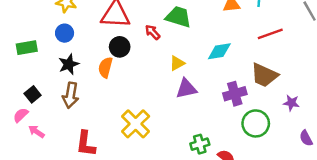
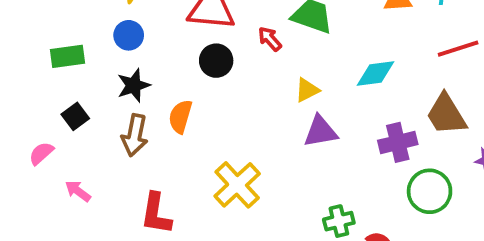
orange semicircle: (105, 67) -> (180, 117), moved
brown trapezoid: (264, 75) -> (446, 114), turned 32
black square: (33, 94) -> (75, 116), moved
pink semicircle: (21, 115) -> (41, 153), moved

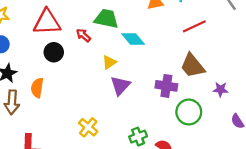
cyan diamond: (375, 73) -> (133, 39), moved, turned 65
purple triangle: (320, 131) -> (120, 86), turned -30
purple cross: (398, 142) -> (166, 86), turned 30
yellow cross: (237, 185) -> (88, 127), moved, size x0.7

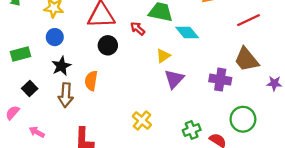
green circle: (189, 112) -> (243, 119), moved

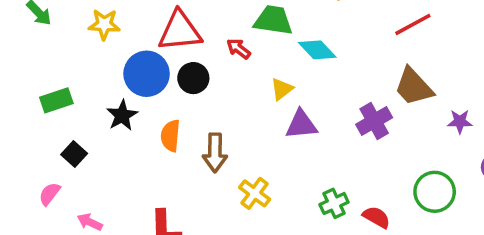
blue circle: (55, 37) -> (147, 74), moved, size x1.6
purple triangle: (174, 79) -> (301, 125), turned 45
purple cross: (220, 80) -> (374, 121), turned -35
brown arrow: (66, 95) -> (215, 153), moved
green circle: (243, 119) -> (435, 192), moved

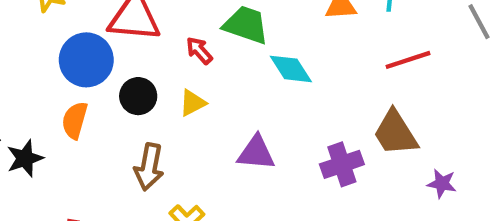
black circle: (193, 78) -> (138, 96), moved
yellow triangle: (282, 89) -> (193, 103), moved
black star: (122, 115) -> (25, 158), moved
orange semicircle: (170, 136) -> (75, 120), moved

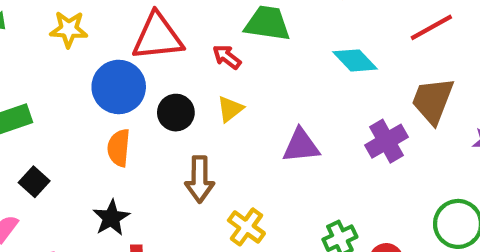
cyan diamond: (291, 69) -> (355, 60), moved
brown trapezoid: (395, 133) -> (433, 101), turned 64
black star: (25, 158) -> (111, 218), moved

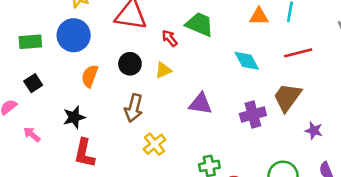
blue circle: (119, 87) -> (74, 35), moved

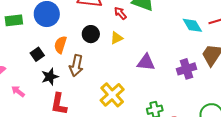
cyan diamond: (247, 61) -> (192, 25), moved
black square: (33, 83) -> (37, 54), moved
brown arrow: (134, 108) -> (76, 66), moved
yellow cross: (155, 144) -> (112, 95), size x1.4

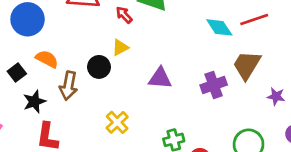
black circle: (91, 34) -> (99, 67), moved
orange semicircle: (60, 45) -> (47, 59), turned 102
yellow cross: (112, 95) -> (117, 122), size x0.7

